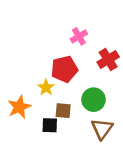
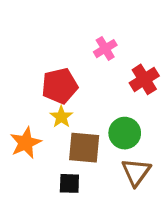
red pentagon: (64, 69) -> (60, 86), moved
brown square: (63, 111) -> (84, 148), size x1.5
black square: (50, 125) -> (69, 183), moved

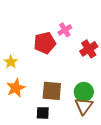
red pentagon: (60, 86) -> (45, 43), moved
yellow star: (61, 117) -> (11, 62), moved
green circle: (125, 133) -> (84, 92), moved

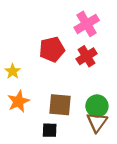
pink cross: (65, 30) -> (87, 24), moved, size x1.5
red cross: (89, 49) -> (87, 56), moved

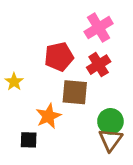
orange star: (18, 101) -> (48, 116), moved
brown square: (60, 105) -> (75, 92), moved
black square: (50, 130) -> (29, 140), moved

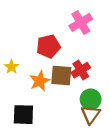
red cross: (99, 65) -> (81, 70), moved
orange star: (48, 116) -> (40, 81), moved
black square: (29, 140) -> (23, 115), size x1.5

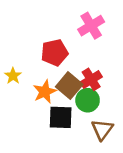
brown square: (61, 76) -> (69, 86), turned 35
green circle: (91, 99) -> (88, 100), moved
black square: (23, 115) -> (61, 117), moved

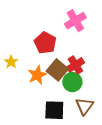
red pentagon: (55, 53) -> (45, 43), turned -30
black square: (61, 117) -> (54, 110), moved

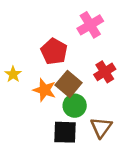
red cross: (75, 65) -> (105, 72), moved
orange star: (37, 75) -> (44, 90), turned -30
green circle: (72, 82) -> (75, 106), moved

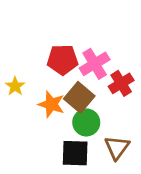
pink cross: (90, 25) -> (95, 64), moved
red pentagon: (54, 51) -> (63, 60), turned -30

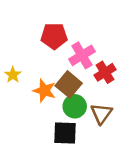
red pentagon: (63, 60) -> (54, 36), moved
brown triangle: (117, 148) -> (101, 114), moved

